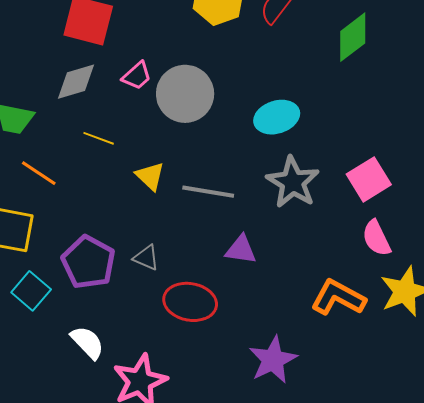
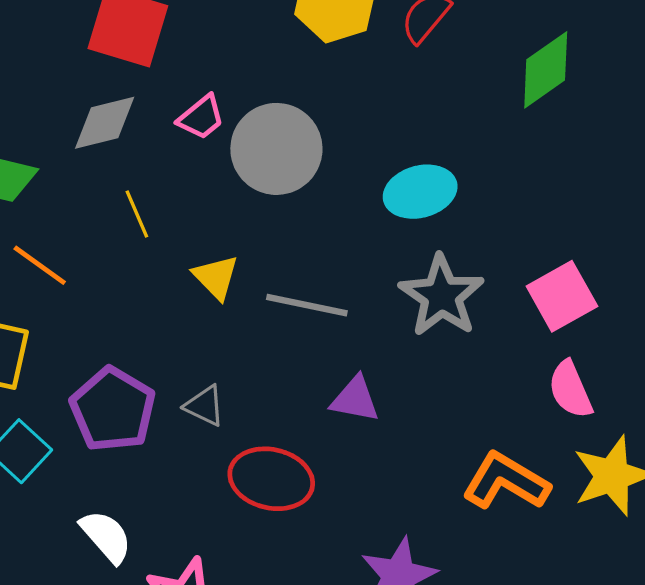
yellow line: (99, 138) -> (137, 214), turned 44

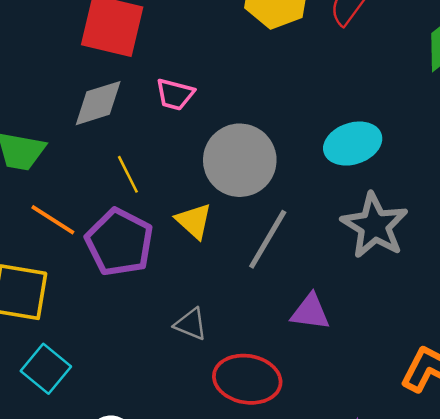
pink trapezoid: (201, 117) -> (175, 94), turned 57
gray circle: (276, 149) -> (240, 160), moved
gray line: (307, 305) -> (268, 239), turned -68
purple pentagon: (113, 409) -> (119, 242), moved

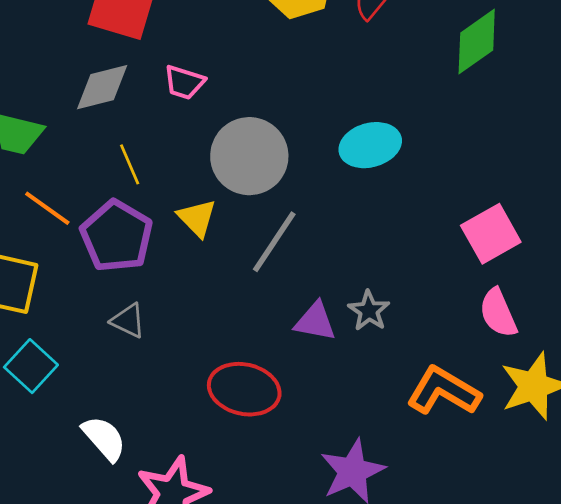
gray star: (375, 226) -> (369, 311), moved, size x0.6
gray triangle: (191, 324) -> (128, 321), moved

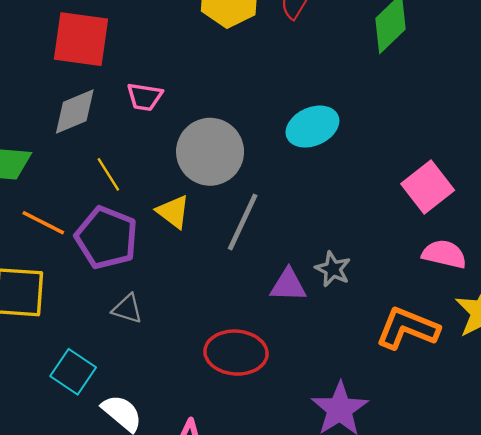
pink semicircle: (498, 313) -> (444, 254), turned 135
cyan square: (31, 366) -> (73, 372), moved

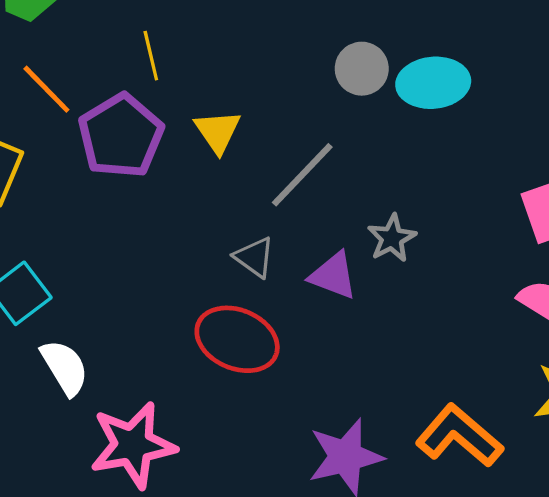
gray circle: (210, 152) -> (362, 69), moved, size x0.6
gray star: (333, 269) -> (392, 238), moved
gray triangle: (127, 309) -> (254, 257), moved
orange L-shape: (407, 328) -> (459, 436), moved

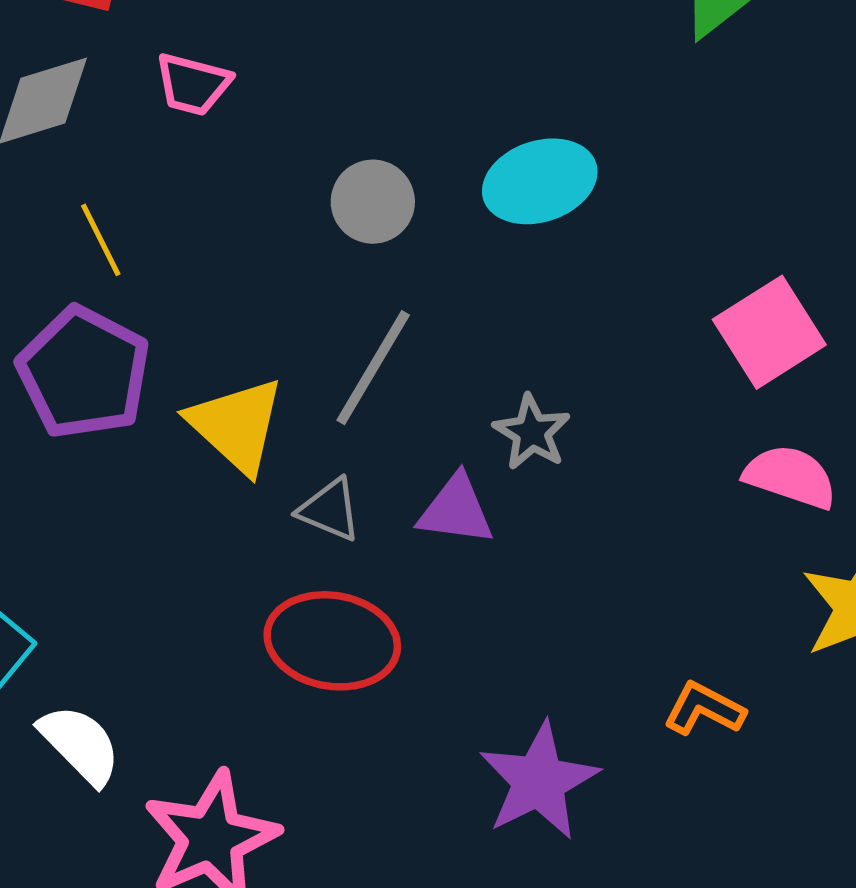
gray circle: (362, 69) -> (373, 202), moved
yellow triangle: (218, 131) -> (236, 425), moved, size x1.4
orange L-shape: (459, 436) -> (704, 709), size x0.6

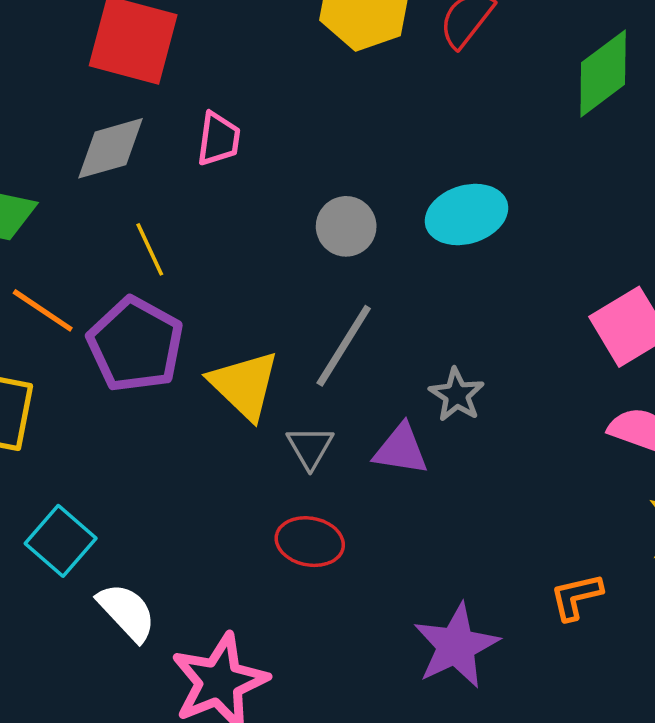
pink trapezoid: (193, 84) -> (219, 139), turned -98
gray triangle: (330, 510) -> (310, 447), turned 36
red ellipse: (332, 641) -> (310, 542), size x0.7
orange L-shape: (704, 709) -> (576, 597), turned -42

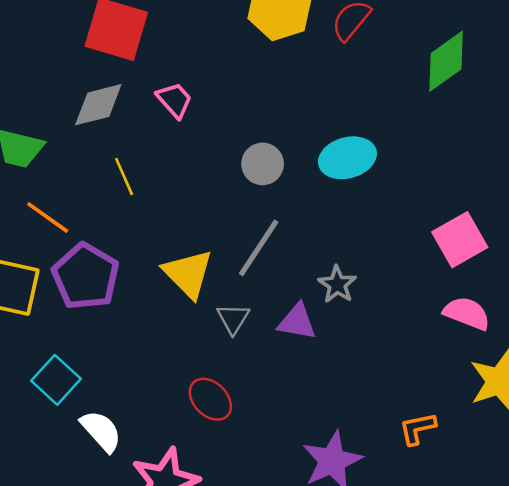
pink trapezoid: (219, 139) -> (174, 100), turned -51
purple pentagon: (135, 345) -> (86, 276), moved
red ellipse: (310, 542) -> (210, 399), moved, turned 33

